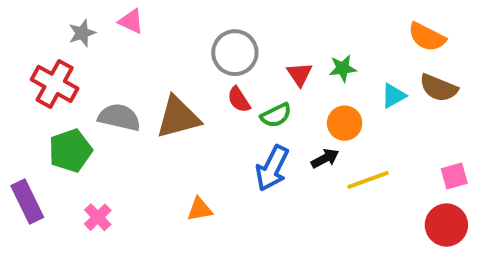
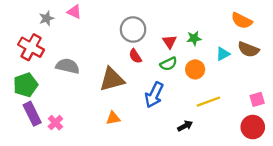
green semicircle: (276, 115) -> (169, 64), moved
brown triangle: (178, 117) -> (112, 79), moved
green pentagon: (70, 151) -> (25, 85), moved
black arrow: (325, 158) -> (185, 126), moved
purple rectangle: (27, 201) -> (32, 114), moved

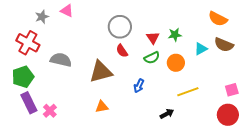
blue arrow: (154, 95) -> (139, 86), size x0.6

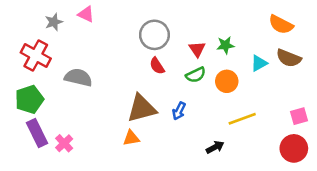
brown triangle: (101, 72) -> (142, 108), moved

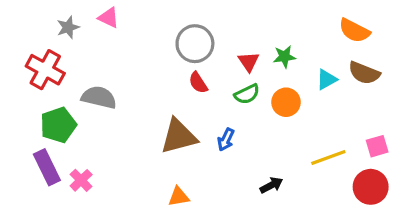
green pentagon: (29, 99) -> (58, 125), moved
yellow line: (242, 119) -> (328, 158), moved
orange triangle: (131, 138) -> (179, 197), moved

